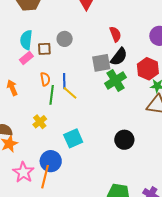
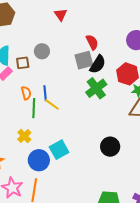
gray square: (101, 63) -> (84, 60), moved
blue circle: (51, 161) -> (39, 160), moved

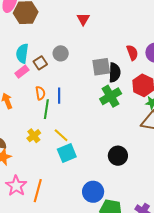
red semicircle: (92, 42) -> (132, 53), moved
brown square: (23, 63) -> (40, 63), turned -32
black semicircle: (98, 64) -> (115, 73), turned -36
yellow line: (52, 104) -> (61, 135), moved
blue circle: (39, 160) -> (93, 192), moved

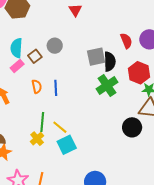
green line: (46, 109) -> (42, 122), moved
yellow cross: (34, 136) -> (37, 139), moved
black circle: (118, 156) -> (132, 127), moved

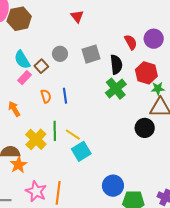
cyan semicircle: (16, 48) -> (22, 60), turned -30
gray square: (96, 57) -> (91, 54), moved
yellow cross: (37, 139) -> (36, 139), moved, size x1.5

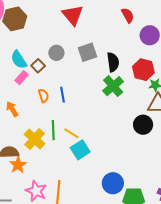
red triangle: (77, 16) -> (73, 15), size x1.6
red semicircle: (131, 42) -> (128, 15), moved

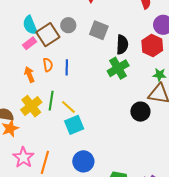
gray square: (87, 52) -> (99, 30), turned 30
brown square: (38, 66) -> (48, 35), size x1.6
red hexagon: (143, 70) -> (152, 46), moved
orange arrow: (12, 109) -> (29, 75), moved
blue circle: (113, 183) -> (83, 161), moved

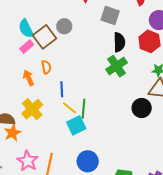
gray square: (99, 30) -> (110, 16), moved
blue line: (67, 67) -> (62, 89), moved
green line: (51, 101) -> (83, 109), moved

